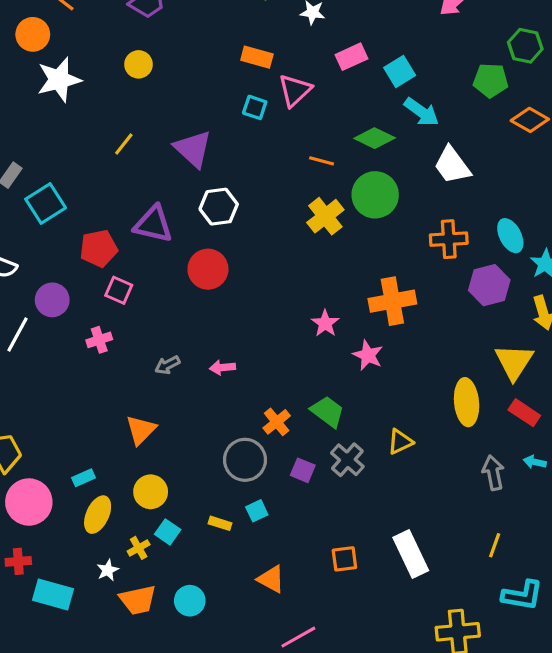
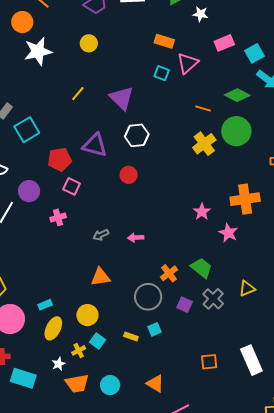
red circle: (208, 269) -> (129, 175), size x0.7
orange triangle: (141, 430) -> (100, 277), moved, turned 35
orange triangle: (271, 579) -> (155, 384), moved

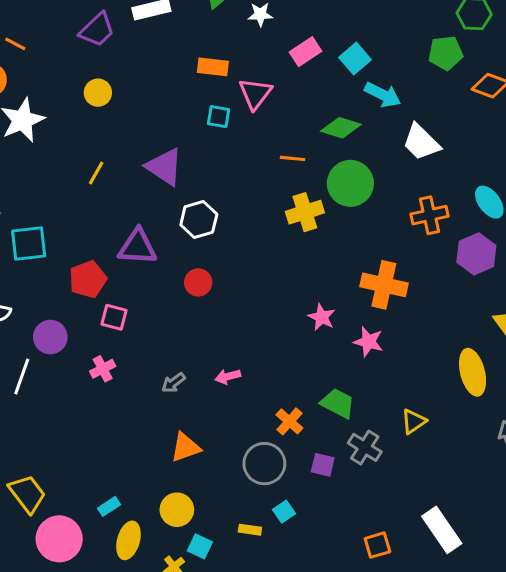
cyan square: (27, 130) -> (29, 244), turned 35
yellow cross: (204, 144) -> (305, 212), turned 30
orange cross: (245, 199) -> (384, 285), turned 32

